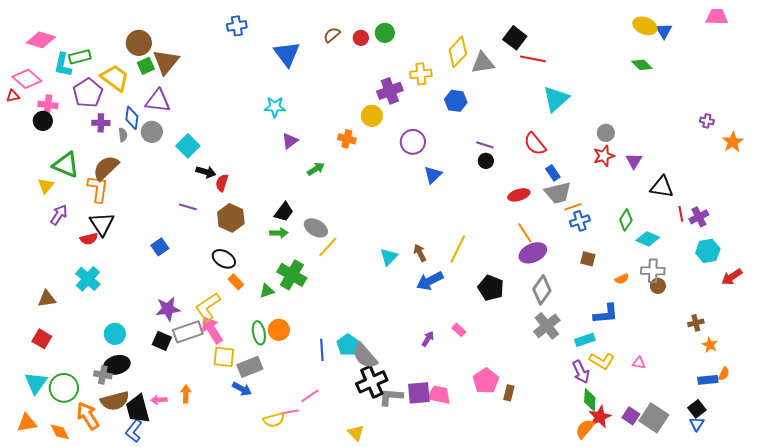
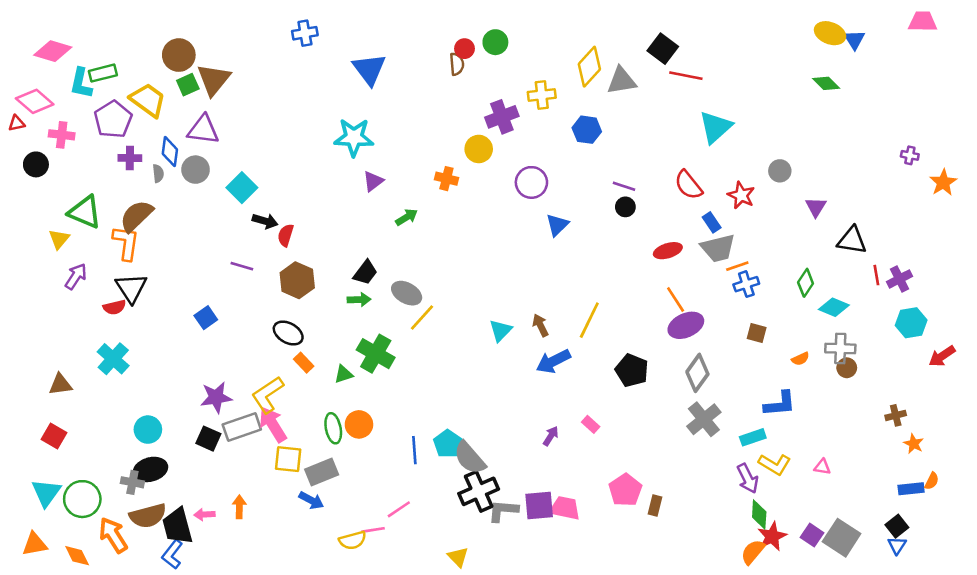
brown semicircle: (332, 35) -> (457, 64), moved, turned 126
cyan star: (275, 107) -> (354, 137), size x1.4
black circle: (43, 121) -> (36, 164), moved
red star: (604, 156) -> (741, 195), moved, turned -30

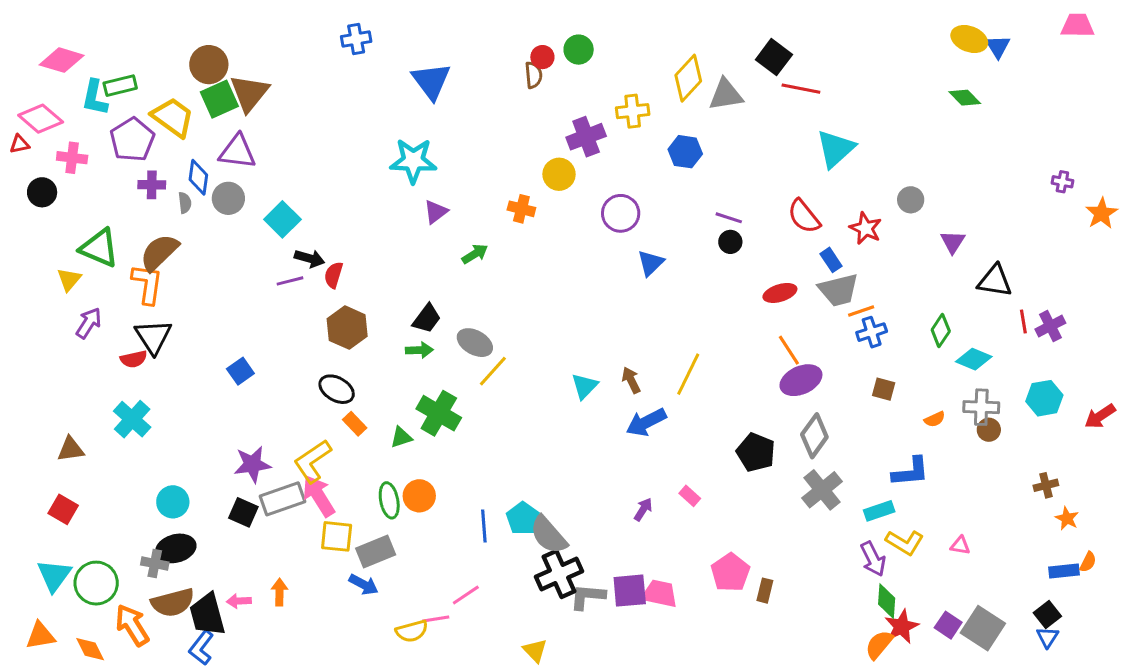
green square: (188, 85) -> (219, 99), size x1.4
purple line: (242, 266) -> (290, 281), moved, turned -30
cyan hexagon: (911, 323) -> (1044, 398), moved
black pentagon: (632, 370) -> (756, 452), moved

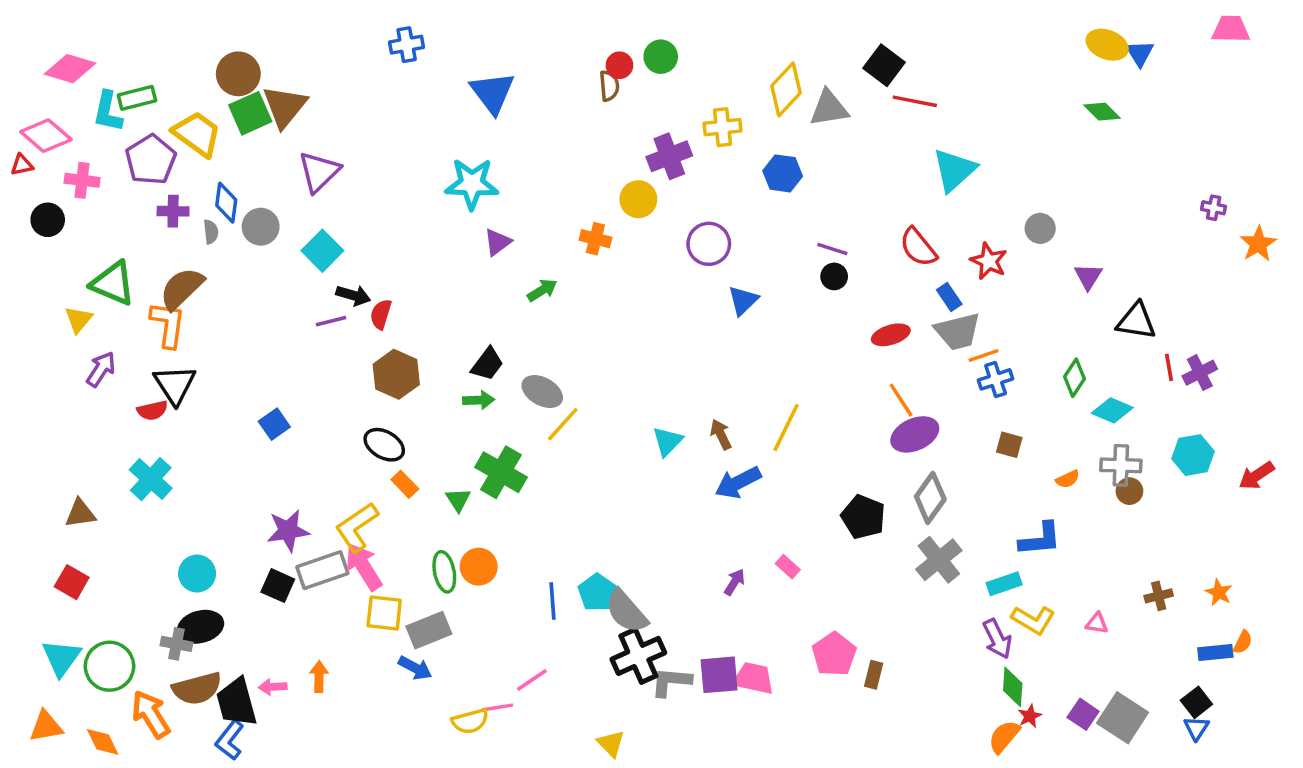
purple triangle: (237, 152) -> (319, 172), moved, turned -51
green triangle: (401, 437) -> (458, 500), turned -45
brown cross: (1046, 485) -> (1159, 596), moved
red star: (902, 627) -> (1030, 716), size x0.6

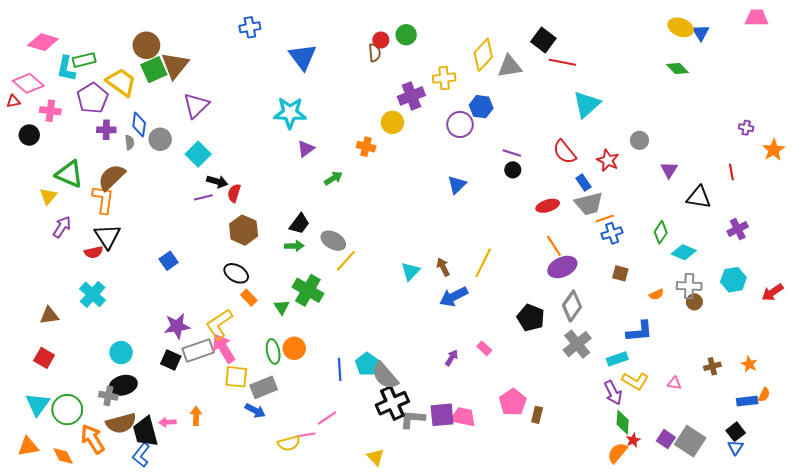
purple circle: (709, 244) -> (460, 124), moved
red line: (1169, 367) -> (731, 172), moved

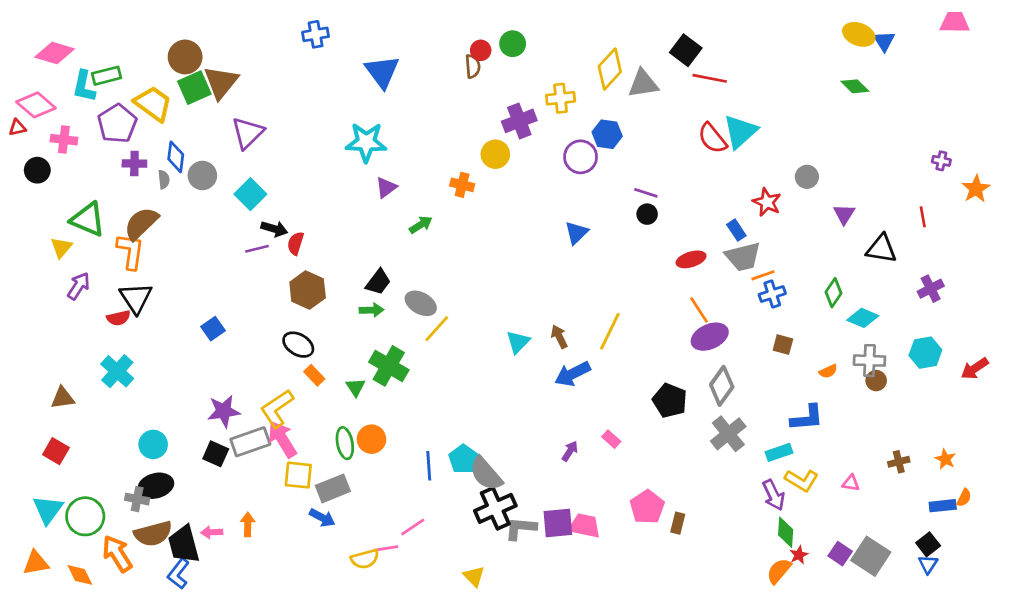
red semicircle: (565, 152) -> (712, 138), moved

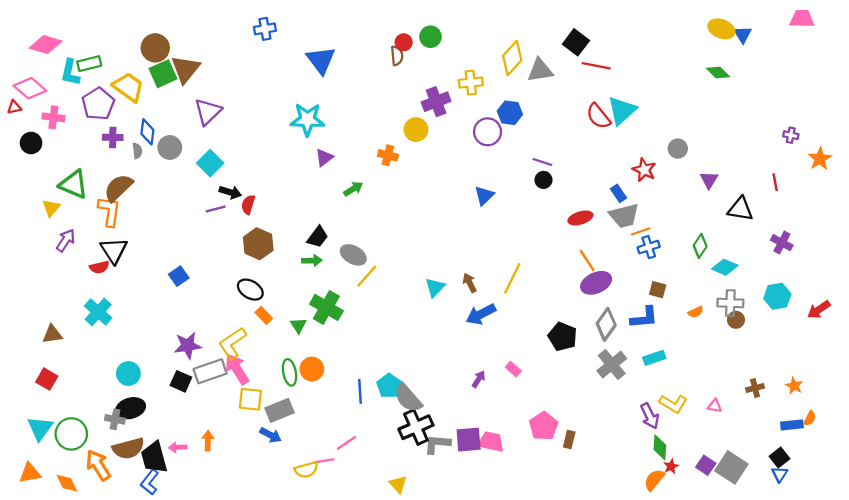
purple cross: (931, 289) -> (782, 243), turned -35
blue L-shape: (807, 418) -> (644, 318), moved
cyan rectangle: (779, 452) -> (654, 358), moved

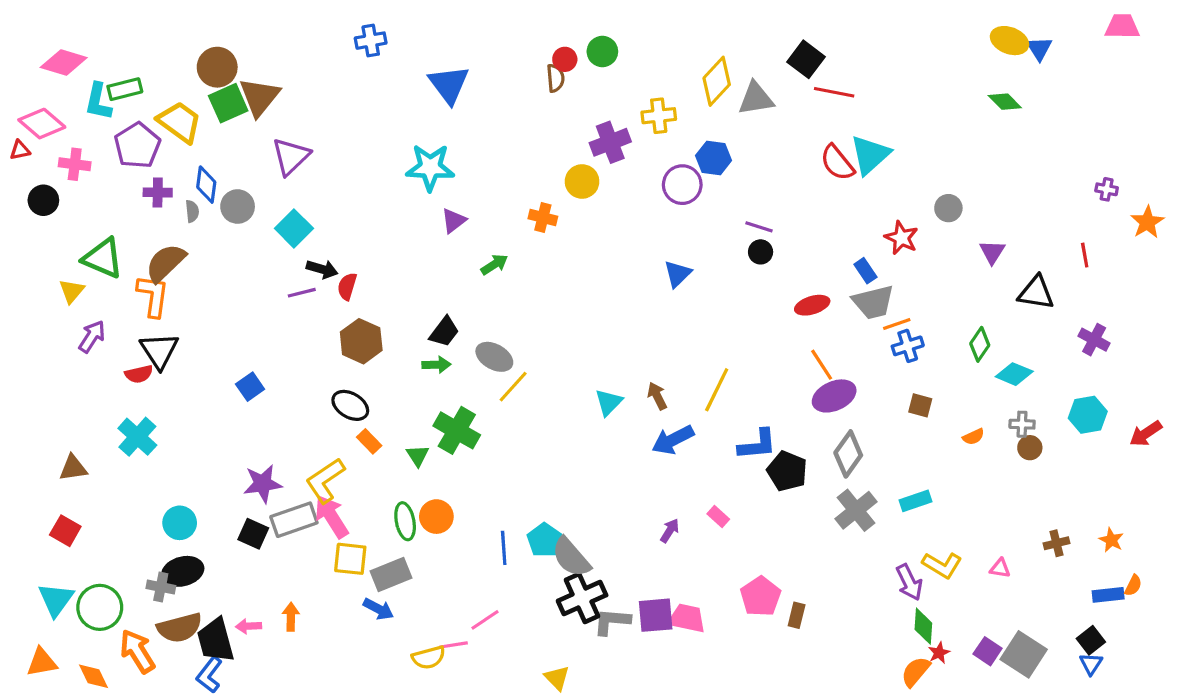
gray cross: (730, 303) -> (1022, 424), size x0.7
blue L-shape: (644, 318) -> (757, 445), moved

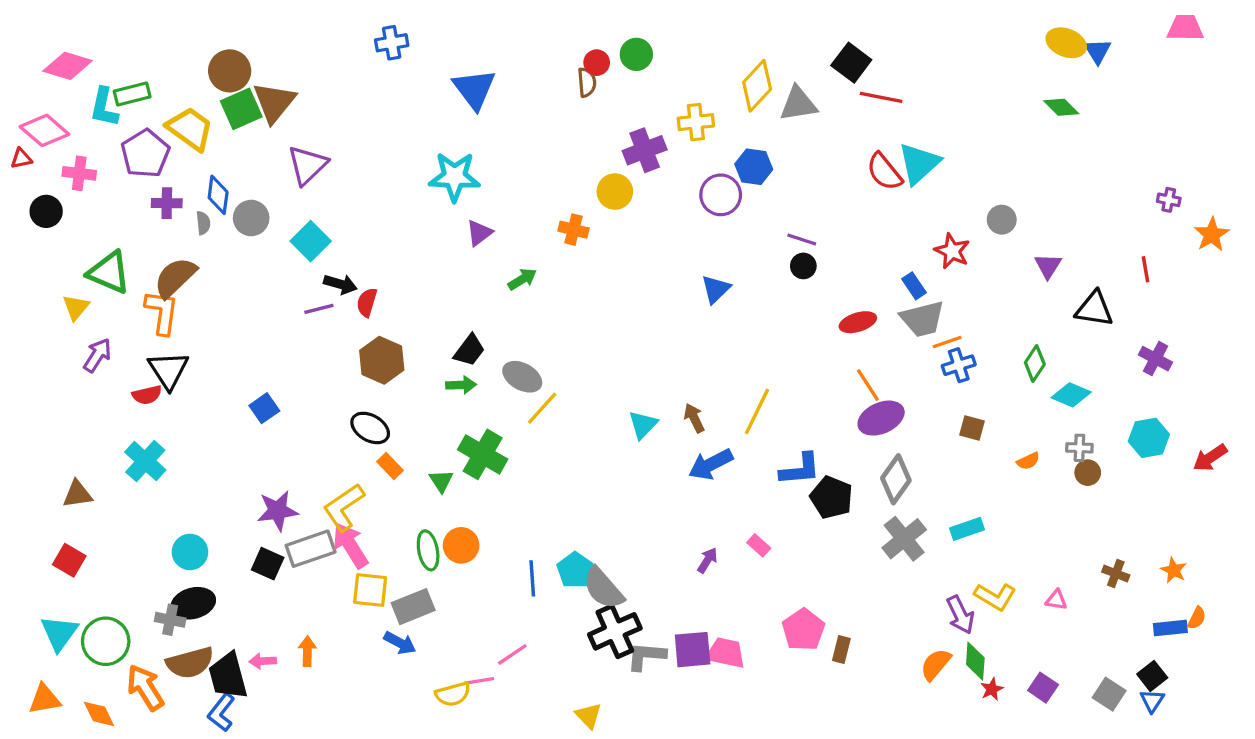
brown cross: (1056, 543) -> (1116, 573), turned 35
gray square: (1024, 654) -> (1109, 694), moved, size x0.7
orange semicircle: (916, 672) -> (936, 664), moved

